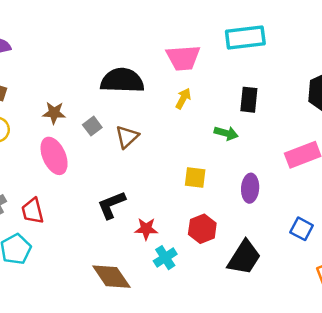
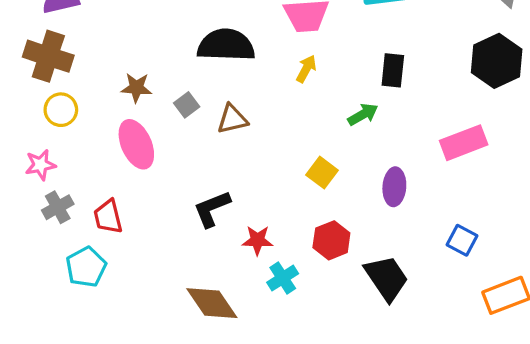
green arrow: (226, 133) -> (363, 114), turned -45
brown triangle: (127, 137) -> (232, 119), turned 30
yellow square: (195, 177) -> (322, 173), turned 30
black trapezoid: (244, 258) -> (386, 278), turned -66

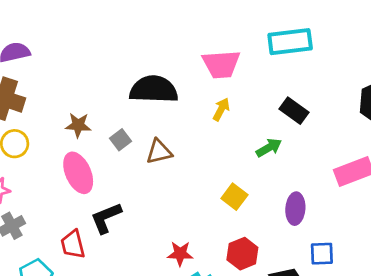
black rectangle: (393, 70) -> (294, 111), turned -60
black L-shape: (212, 209) -> (106, 218), moved
red trapezoid: (108, 217) -> (73, 244), moved
blue square: (462, 240) -> (322, 254), moved, turned -30

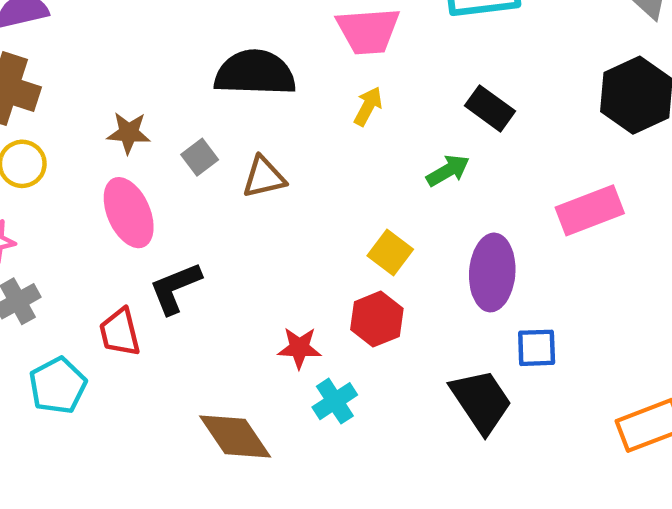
purple ellipse: (295, 209) -> (492, 272), size x1.4
red hexagon: (242, 254) -> (377, 319), moved

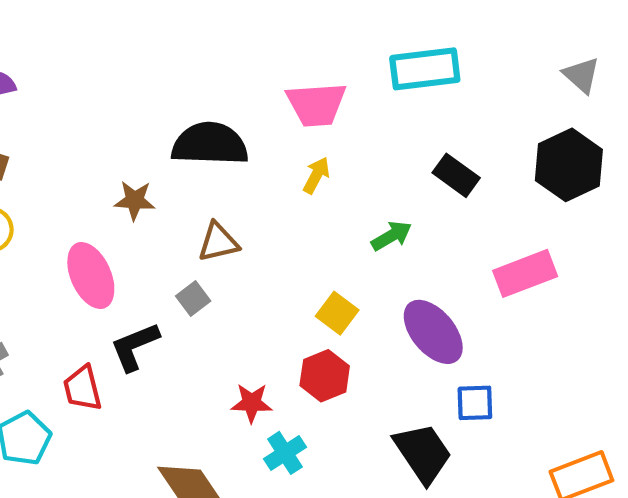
black rectangle: (490, 108) -> (456, 175), moved
brown star: (129, 133) -> (135, 200), moved
gray square: (200, 157) -> (193, 298), moved
purple ellipse: (492, 272) -> (433, 332), turned -44

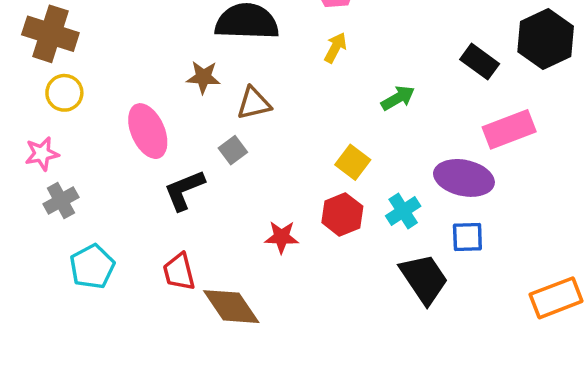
black rectangle: (456, 175) -> (480, 62), moved
brown star: (135, 200) -> (203, 77), moved
purple ellipse: (433, 332) -> (464, 178), moved, turned -38
red trapezoid: (82, 388) -> (179, 272), moved
cyan cross: (285, 453) -> (403, 211), moved

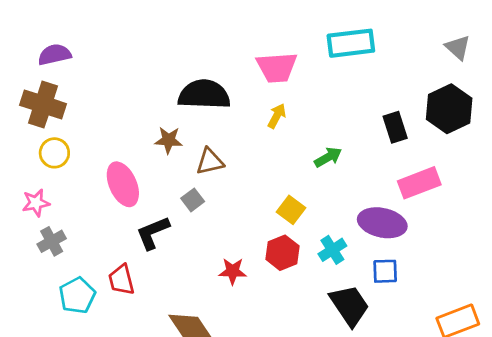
black rectangle: (480, 62) -> (395, 127), turned 36
red trapezoid: (179, 272) -> (121, 280), moved

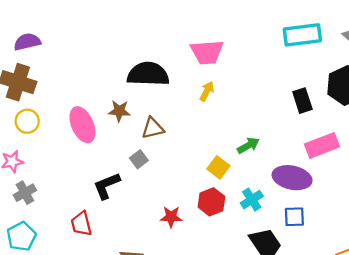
cyan rectangle: (351, 43) -> (302, 35), moved
green arrow: (328, 157) -> (248, 145), moved
pink ellipse: (123, 184) -> (82, 125), moved
cyan pentagon: (77, 295) -> (21, 236), moved

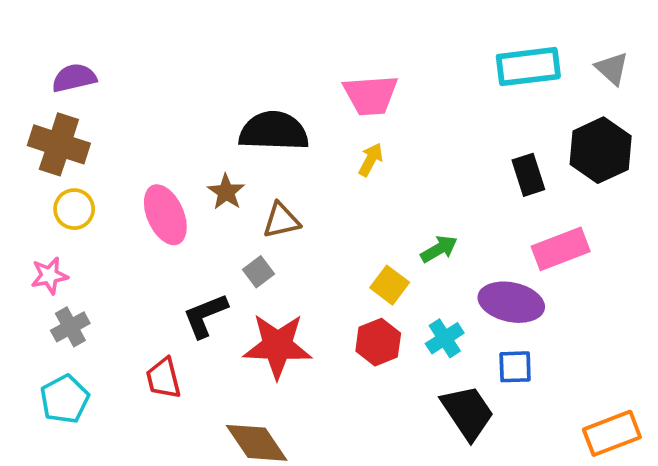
brown star: (119, 111) -> (226, 192), turned 30
red star: (171, 217) -> (277, 346), moved, size x1.8

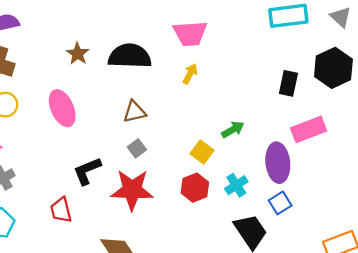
black rectangle: (528, 175) -> (288, 83), turned 30
brown star: (226, 192) -> (78, 54), moved
gray square: (258, 272) -> (137, 148), moved
purple ellipse: (511, 302) -> (278, 163), turned 72
blue square: (515, 367) -> (280, 203), turned -30

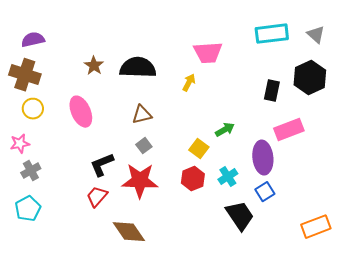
pink trapezoid: (190, 34) -> (208, 53), moved
red trapezoid: (61, 210) -> (97, 197), moved, turned 55

